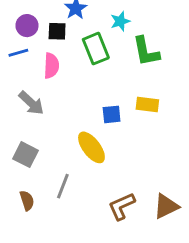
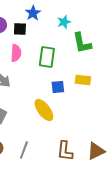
green rectangle: (96, 49) -> (47, 57), moved, turned 30
gray line: (63, 186) -> (24, 150), moved
brown L-shape: (122, 206) -> (65, 151), turned -60

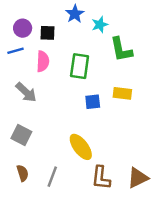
blue star: (33, 13) -> (75, 14), moved
yellow ellipse: (44, 110) -> (81, 147), moved

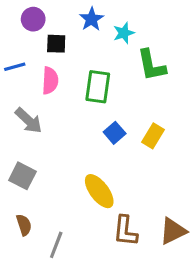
purple circle: (23, 28) -> (33, 19), moved
yellow rectangle: (122, 93) -> (153, 136), moved, turned -66
blue square: (93, 102) -> (115, 133), turned -35
gray line: (52, 177) -> (56, 245), moved

